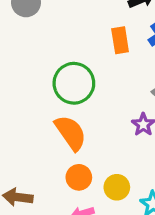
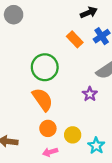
orange rectangle: (120, 40) -> (75, 39), turned -35

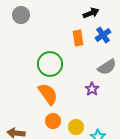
orange rectangle: (75, 39) -> (78, 38), turned 35

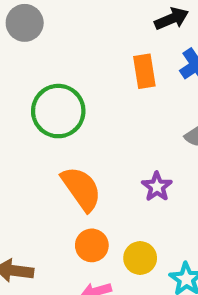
green circle: (50, 64) -> (58, 111), moved
purple star: (92, 89) -> (157, 187), moved

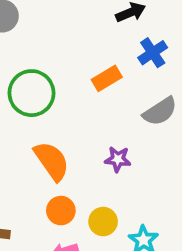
orange rectangle: (144, 71) -> (107, 78), moved, turned 68
purple star: (157, 187) -> (118, 159), turned -30

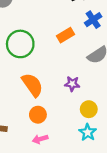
yellow circle: (103, 222) -> (89, 109), moved

